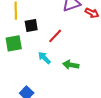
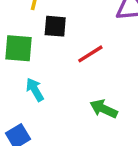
cyan arrow: (44, 58) -> (35, 90), moved

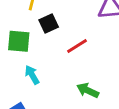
black square: (55, 26) -> (49, 23), turned -30

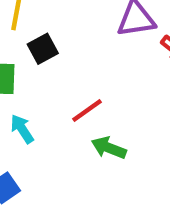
red line: (77, 46) -> (87, 110), moved

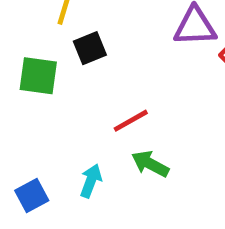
cyan arrow: (22, 129) -> (91, 181), moved, turned 48

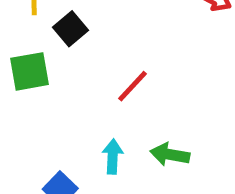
green arrow: (150, 164) -> (170, 154), moved

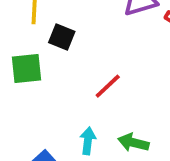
black square: (71, 29) -> (62, 37), turned -32

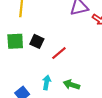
black square: (62, 37) -> (37, 41), moved

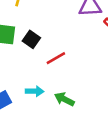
cyan arrow: (47, 82) -> (35, 91), turned 72

